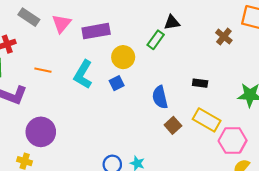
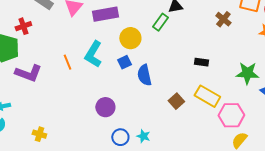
orange line: (43, 70) -> (67, 62), moved, turned 56
blue semicircle: (160, 97) -> (144, 75), moved
purple circle: (41, 132) -> (105, 107), moved, size x0.7

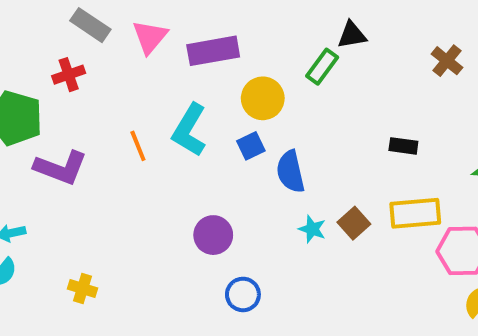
red cross: (23, 26) -> (69, 75), moved
yellow rectangle: (207, 96) -> (415, 213), turned -35
cyan star: (143, 136) -> (312, 229), moved

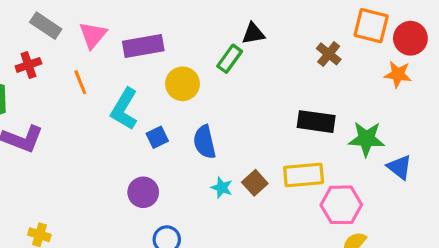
orange line: (138, 146) -> (80, 82), moved
blue square: (251, 146) -> (157, 137), moved
black rectangle: (403, 146) -> (316, 122), moved, size x1.6

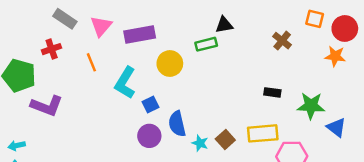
orange square: (371, 26) -> (315, 19), size x0.7
green rectangle: (230, 59) -> (206, 44), turned 40
black rectangle: (316, 122) -> (272, 92), size x0.6
blue semicircle: (205, 142) -> (177, 124), moved
purple circle: (143, 192) -> (149, 136), moved

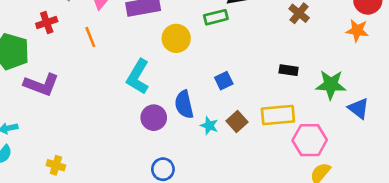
cyan L-shape: (125, 83) -> (138, 77), moved
blue square: (151, 105) -> (224, 81), moved

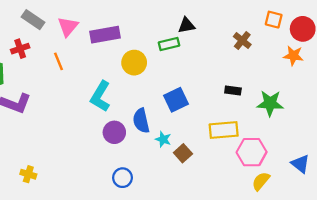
blue square: (224, 81) -> (176, 100), size x1.5
blue triangle: (359, 108) -> (300, 164), moved
brown square: (237, 122) -> (183, 153), moved

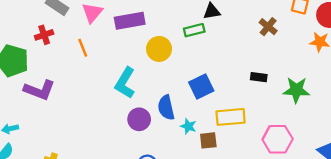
yellow rectangle: (224, 130) -> (231, 117), moved
brown square: (183, 153) -> (208, 140), turned 36

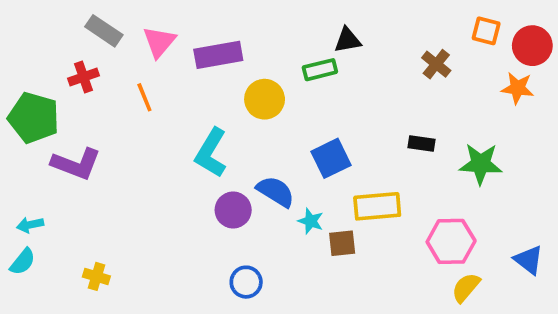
blue semicircle: (166, 108) -> (276, 192), turned 135

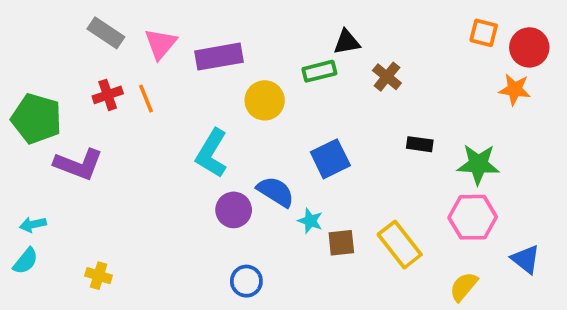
brown cross: (436, 64) -> (387, 77), moved
red cross: (84, 77) -> (108, 95), moved
yellow rectangle: (377, 206) -> (400, 245), moved, turned 57
pink hexagon: (451, 241) -> (473, 217), moved

